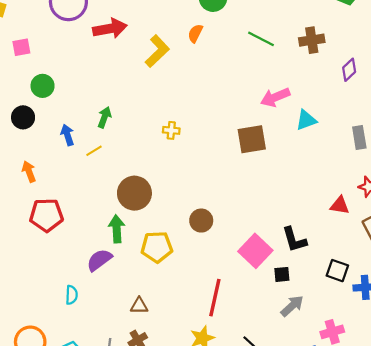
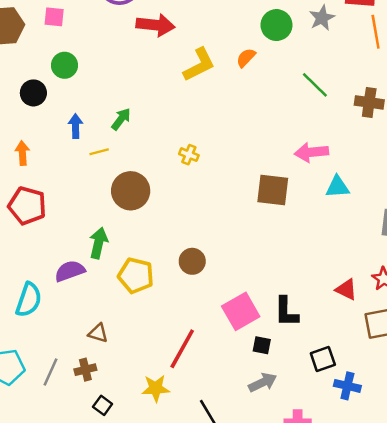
brown circle: (134, 193) -> (131, 191), moved
black square: (337, 271) -> (323, 359), turned 35
cyan semicircle: (72, 295) -> (29, 300), size x1.6

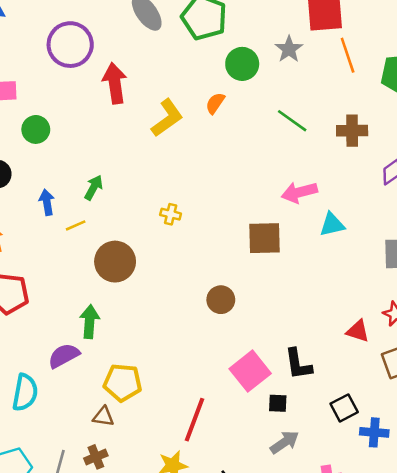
red arrow: (155, 25) -> (115, 83), turned -96
green circle: (64, 65) -> (36, 129), moved
brown circle: (192, 261) -> (221, 300), moved
yellow pentagon: (136, 276) -> (123, 383), moved

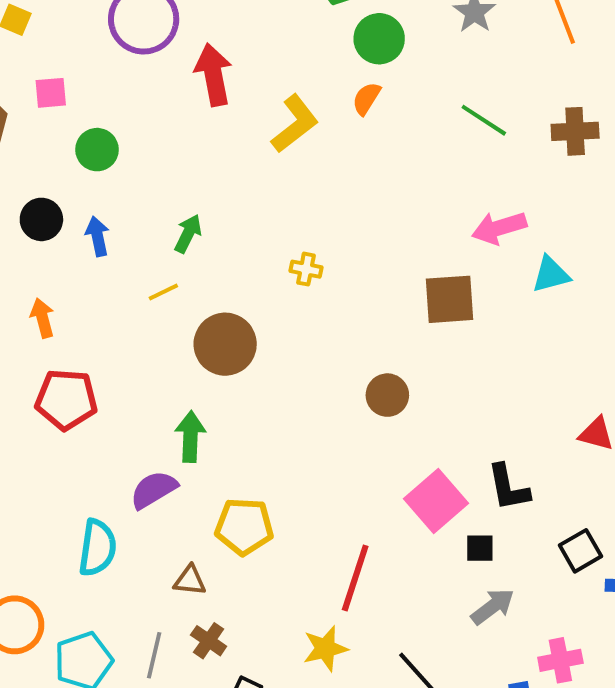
green circle: (242, 64) -> (379, 39), moved
blue arrow: (47, 202) -> (97, 236), moved
brown triangle: (103, 417) -> (190, 580), moved
brown cross: (96, 457) -> (209, 641), turned -30

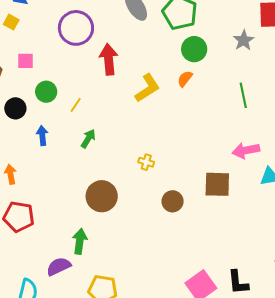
green line: (484, 120) -> (243, 95), turned 40
black circle: (41, 219) -> (15, 108), moved
yellow line: (163, 292) -> (76, 105), moved, turned -35
brown circle: (387, 395) -> (173, 201), moved

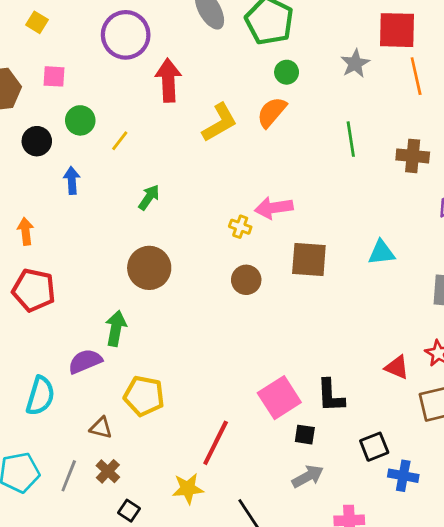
green circle: (194, 49) -> (287, 72), size x0.7
orange semicircle: (185, 79) -> (272, 112), size x1.4
green arrow: (88, 139) -> (149, 197), moved
pink arrow: (246, 150) -> (274, 208), moved
yellow cross: (146, 162) -> (240, 227), moved

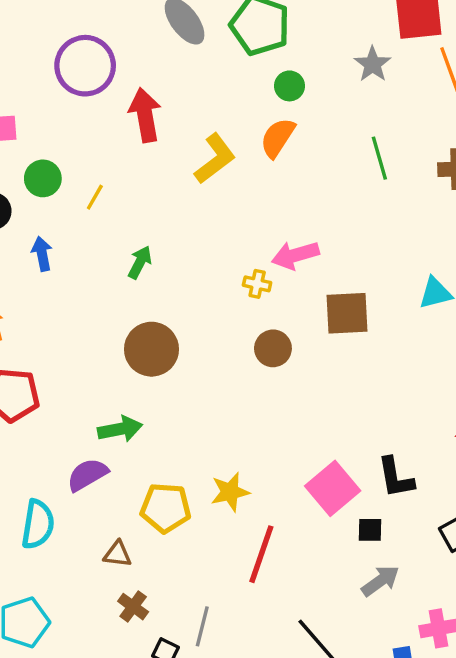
green arrow: (116, 328) -> (120, 429), turned 76
gray line: (69, 476) -> (202, 626), moved
yellow star: (188, 489) -> (230, 492), moved

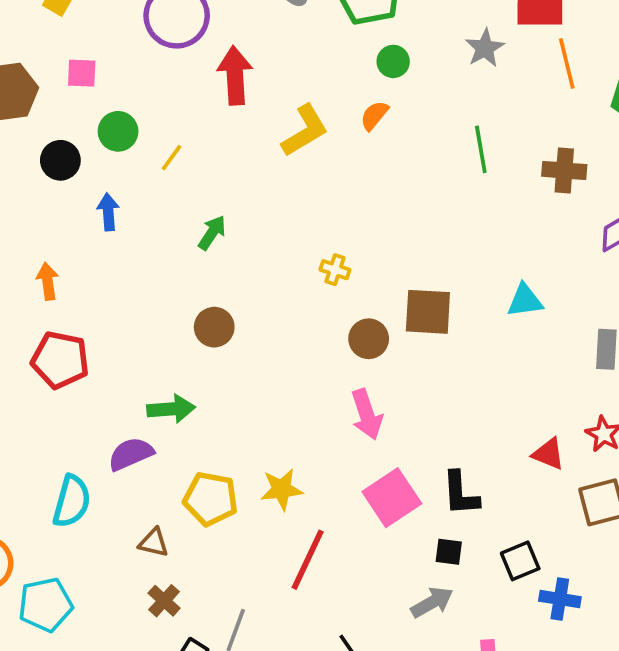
orange semicircle: (278, 138) -> (374, 115), size x0.7
pink arrow: (295, 255) -> (367, 414), moved, turned -99
brown circle: (273, 348) -> (369, 339), moved
brown circle: (151, 349) -> (214, 327), size x0.7
black square: (370, 530) -> (449, 552), moved

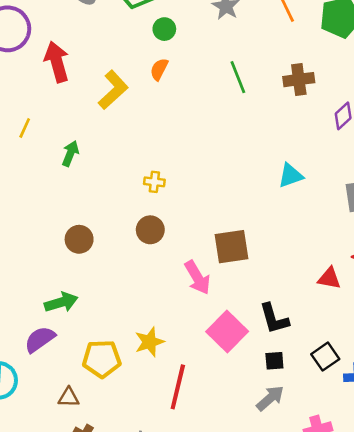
green arrow: (212, 233) -> (70, 154), moved
brown square: (428, 312) -> (232, 247), moved
brown circle: (369, 339) -> (150, 230), moved

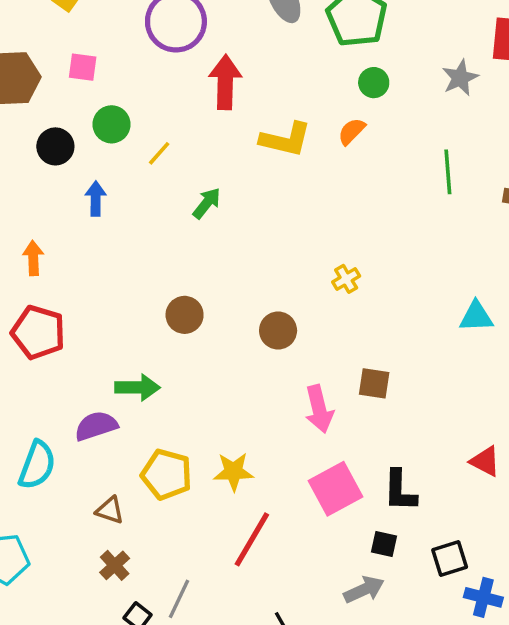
yellow L-shape: (113, 90) -> (286, 139), turned 39
yellow cross: (154, 182) -> (346, 279), moved, turned 36
brown square: (232, 247) -> (374, 383), size x0.7

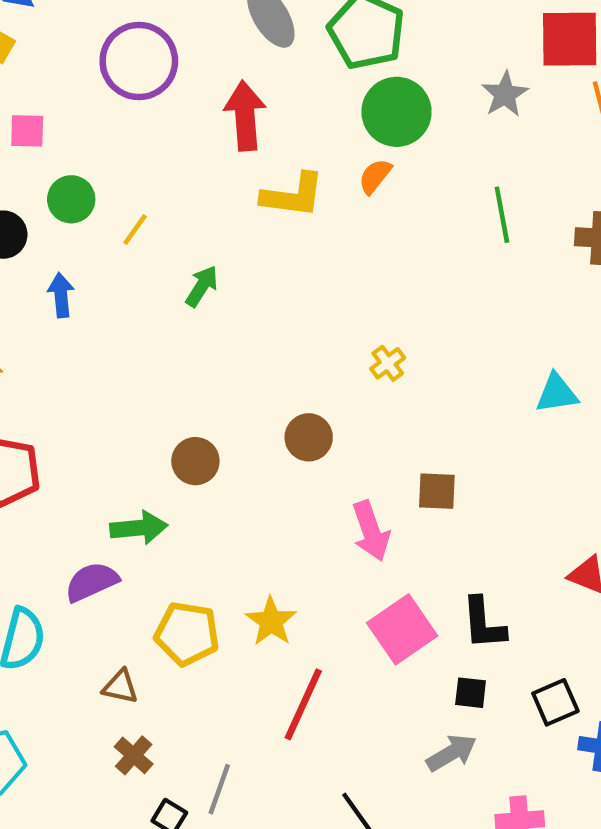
red arrow: (225, 82) -> (245, 116), moved
green circle: (374, 83) -> (396, 112), size x1.8
brown circle: (185, 315) -> (195, 461), moved
yellow star: (233, 472) -> (271, 621), turned -30

